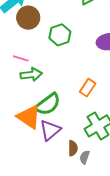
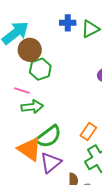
green hexagon: (60, 35) -> (40, 69), moved
orange rectangle: (88, 88) -> (88, 131), moved

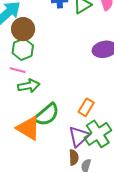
green hexagon: (40, 69) -> (23, 49), moved
purple triangle: (51, 163) -> (79, 137), moved

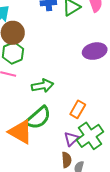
green arrow: (29, 86) -> (42, 86), moved
purple triangle: (79, 137) -> (71, 139), size x0.7

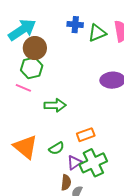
orange rectangle: (78, 109) -> (86, 135), turned 30
green semicircle: (39, 118) -> (56, 148), moved, size x0.6

